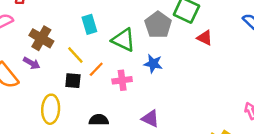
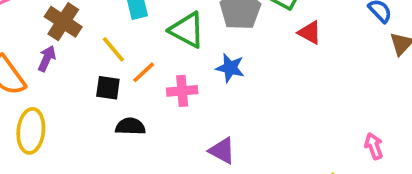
purple arrow: (32, 63) -> (47, 59), turned -98
yellow ellipse: (51, 109) -> (31, 131), moved
black semicircle: (99, 120) -> (130, 126), moved

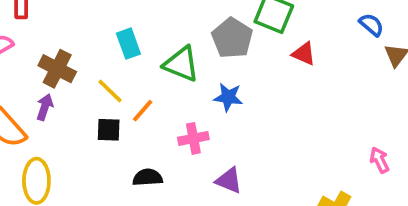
pink cross: (182, 91) -> (193, 138), moved
black semicircle: (130, 126) -> (148, 177), moved

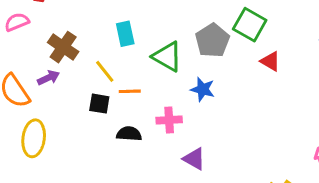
purple arrow: (45, 107) -> (48, 78), turned 40
orange line: (143, 111) -> (130, 91), turned 40
black semicircle: (148, 177) -> (129, 134), moved

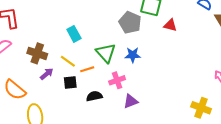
green triangle: (167, 57) -> (106, 53), moved, turned 35
purple arrow: (48, 78) -> (47, 74), moved
purple triangle: (194, 159) -> (131, 101), moved, turned -35

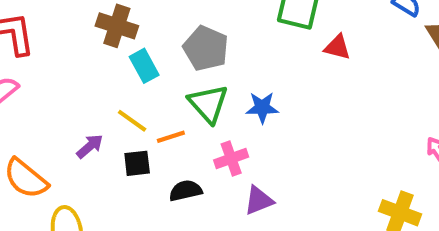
gray pentagon: (130, 23) -> (206, 48), moved
brown cross: (37, 53) -> (117, 26), moved

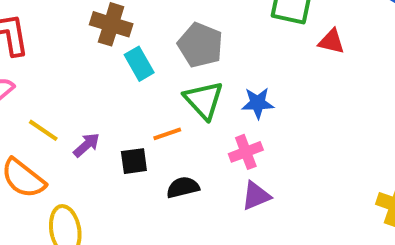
yellow line: (132, 121) -> (43, 130), moved
pink cross: (231, 158) -> (246, 152), moved

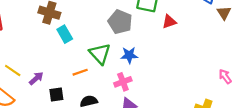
red triangle: (332, 41) -> (169, 22), turned -32
gray pentagon: (200, 45) -> (120, 22), moved
black square: (134, 161) -> (56, 95), moved

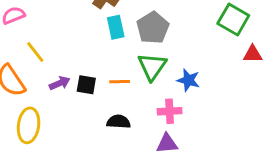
gray pentagon: (120, 22) -> (153, 28), moved
purple arrow: (36, 78) -> (60, 83), moved
black square: (56, 95) -> (86, 85), moved

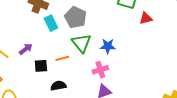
purple arrow: (60, 83) -> (26, 49), moved
black semicircle: (119, 122) -> (58, 86), moved

